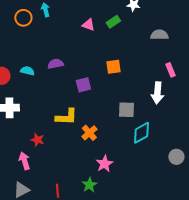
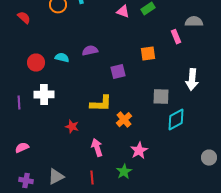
pink rectangle: (170, 70) -> (176, 37), moved
gray circle: (176, 157) -> (209, 158), moved
pink arrow: (24, 161) -> (97, 148), moved

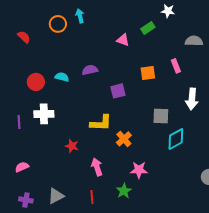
pink triangle: (123, 12) -> (123, 40), moved
pink rectangle: (176, 37) -> (176, 66), moved
pink star: (139, 151) -> (139, 170), turned 30

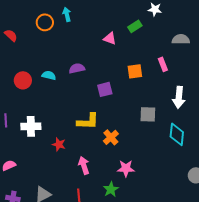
white cross: (44, 114) -> (31, 126), moved
cyan diamond: (176, 139) -> (177, 134), moved, turned -55

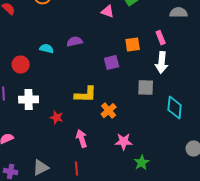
red circle: (23, 80) -> (21, 65), moved
purple square: (105, 89) -> (112, 63), moved
white arrow: (179, 97) -> (162, 63), moved
green star: (111, 189) -> (142, 163), moved

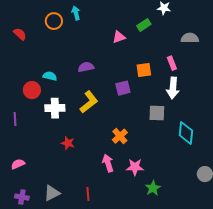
pink triangle: (108, 12) -> (119, 37), turned -40
cyan semicircle: (47, 49) -> (50, 76), moved
yellow L-shape: (86, 95) -> (89, 102), moved, turned -40
white cross: (29, 100) -> (55, 108), moved
pink arrow: (82, 139) -> (108, 163), moved

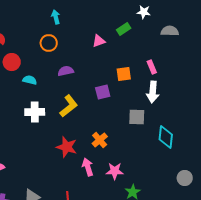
orange circle: (54, 21) -> (49, 43), moved
gray semicircle: (190, 38) -> (170, 31), moved
red circle: (32, 90) -> (12, 62), moved
red star: (68, 143) -> (67, 147), moved, size x1.5

